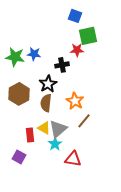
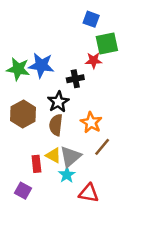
blue star: (34, 54) -> (41, 65), size x1.5

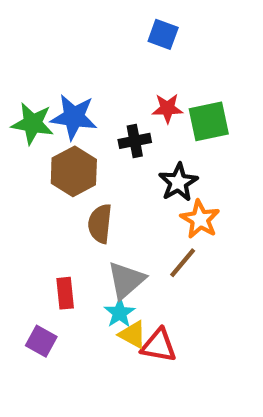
green square: (107, 43) -> (209, 121), moved
black star: (58, 102) -> (178, 182), moved
brown hexagon: (23, 114) -> (74, 171), moved
orange star: (91, 123) -> (200, 219), moved
yellow triangle: (53, 155) -> (133, 335), moved

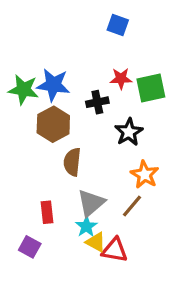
orange star: (200, 219) -> (145, 175), moved
brown line: (183, 263) -> (132, 206), moved

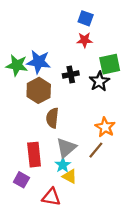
red star: (121, 79) -> (84, 40), moved
black star: (129, 132) -> (99, 81), moved
red rectangle: (47, 212) -> (34, 155), size x1.5
red triangle: (115, 250) -> (51, 197), moved

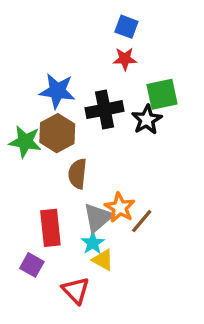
green star: (17, 65) -> (25, 142), moved
black cross: (71, 74) -> (105, 110), size x1.5
orange star: (105, 127) -> (120, 208), moved
red triangle: (51, 197) -> (76, 290), turned 36

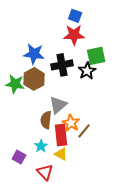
red star: (125, 59) -> (74, 35), size x1.5
brown semicircle: (78, 174) -> (46, 120), moved
gray triangle: (98, 218) -> (58, 105), moved
red rectangle: (50, 228) -> (61, 135), moved
cyan star: (93, 243) -> (41, 146), moved

